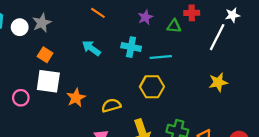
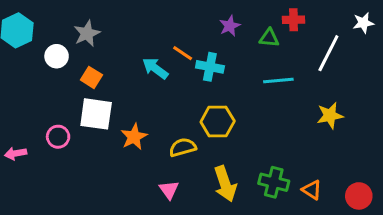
orange line: (98, 13) -> (183, 53), moved
white star: (232, 15) -> (363, 23), moved
white circle: (20, 27) -> (57, 56), moved
cyan line: (161, 57) -> (278, 81), moved
yellow hexagon: (152, 87) -> (218, 122), moved

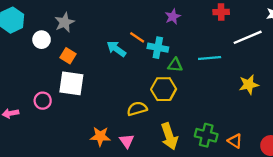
green triangle: (269, 38) -> (175, 65), moved
white line: (328, 53) -> (248, 37), turned 40
orange star: (134, 137) -> (100, 136), moved, turned 30

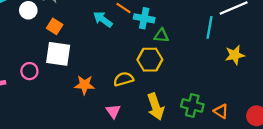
cyan line: (210, 58) -> (210, 27), moved, turned -75
orange star: (100, 136) -> (85, 85), moved

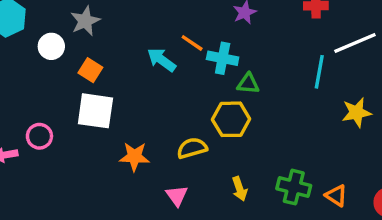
pink circle: (29, 71) -> (39, 136), moved
yellow arrow: (156, 107) -> (240, 189), size x0.6

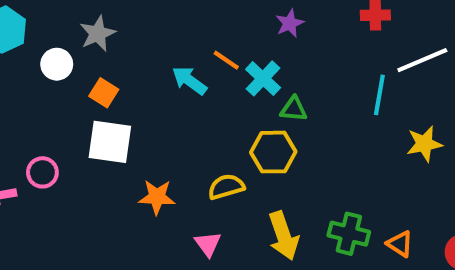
cyan cross: (223, 58) -> (263, 78), turned 32
yellow arrow: (240, 189) -> (283, 236), size x1.6

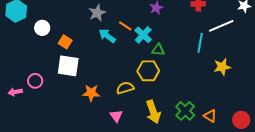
gray star: (98, 34) -> (97, 13), moved
green cross: (349, 234) -> (185, 111), turned 30

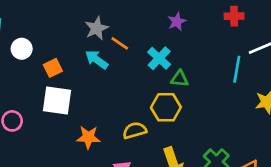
orange line: (125, 26) -> (120, 43), moved
cyan arrow: (107, 36) -> (97, 60), moved
orange square: (65, 42) -> (53, 68), turned 32

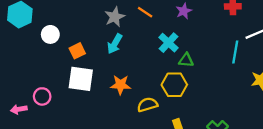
orange line: (120, 43) -> (145, 12), moved
cyan arrow: (97, 60) -> (115, 44), turned -96
orange star: (88, 137) -> (121, 85), moved

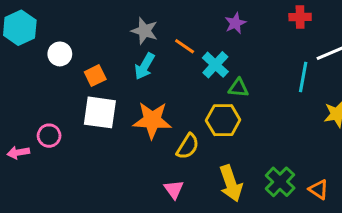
orange line: (145, 12) -> (185, 46), moved
gray star: (115, 17) -> (145, 31), turned -30
orange star: (121, 85) -> (152, 120), size x1.4
yellow semicircle: (147, 105) -> (188, 146), turned 138

